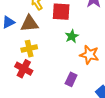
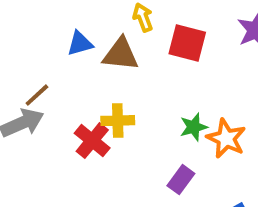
green star: (72, 36) -> (194, 127), moved
yellow cross: (29, 49) -> (118, 121), moved

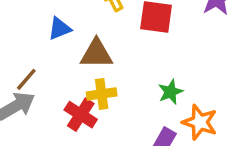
brown triangle: (121, 54) -> (96, 54), moved
orange star: (226, 138) -> (200, 122), moved

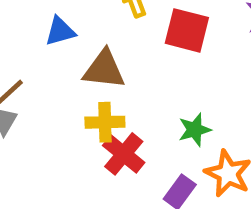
red cross: (81, 115) -> (124, 154), moved

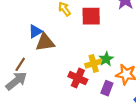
brown triangle: (104, 69) -> (45, 42), moved
yellow cross: (105, 122) -> (94, 63), moved

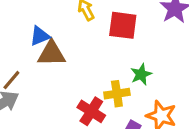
green star: (106, 59) -> (141, 74), moved

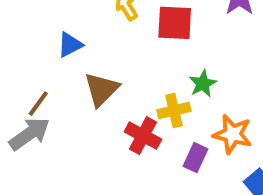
brown triangle: (51, 54) -> (101, 89), moved, turned -40

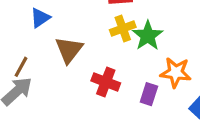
green star: (203, 84) -> (148, 36), size x1.4
yellow cross: (174, 111) -> (123, 29), moved

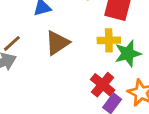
red cross: (106, 82) -> (103, 85), moved

